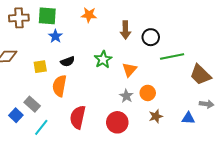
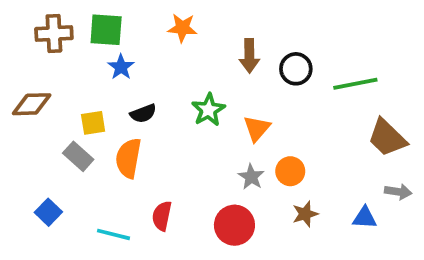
green line: (172, 56) -> (355, 84), moved
gray rectangle: (32, 104) -> (78, 156), moved
red semicircle: (78, 117) -> (162, 216), size x0.7
cyan line: (41, 127) -> (114, 234), moved, turned 66

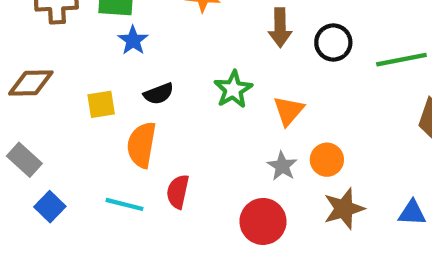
gray rectangle: (78, 156) -> (24, 160), moved
brown star: (305, 214) -> (344, 209), size x1.4
red semicircle: (162, 216) -> (178, 192), moved
cyan line: (114, 234) -> (125, 204), moved

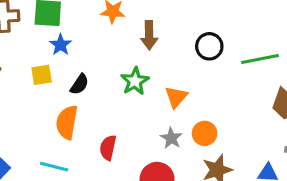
brown arrow: (280, 28) -> (149, 35), moved
black semicircle: (159, 94) -> (80, 84), turned -35
yellow square: (101, 104) -> (42, 75), moved
red semicircle: (178, 192) -> (108, 148), moved

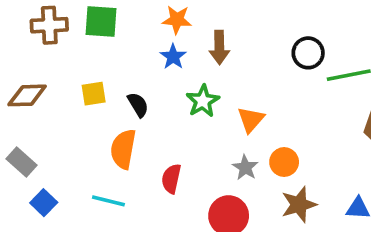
blue star: (61, 45) -> (173, 57), moved
black circle: (209, 46) -> (308, 53), moved
black semicircle: (80, 84) -> (138, 105), turned -65

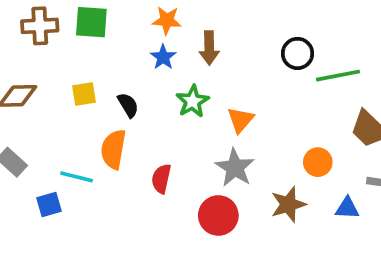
orange circle: (284, 162) -> (318, 162), moved
gray star: (245, 168) -> (235, 168), size x1.5
cyan line: (108, 201) -> (77, 177), moved
blue square: (44, 203) -> (49, 204), moved, turned 30

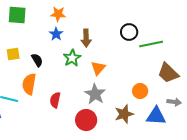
brown arrow: (209, 48) -> (86, 38), moved
blue triangle: (347, 208) -> (156, 116), size x1.5

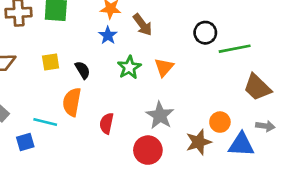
brown arrow: (86, 38) -> (143, 25), moved, turned -36
orange triangle: (98, 68) -> (164, 67), moved
orange circle: (140, 91) -> (220, 122), moved

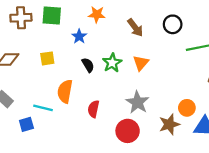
brown arrow: (143, 25) -> (135, 28), moved
black circle: (205, 33) -> (173, 24), moved
blue star: (108, 35) -> (79, 36), moved
black semicircle: (83, 70) -> (88, 65), moved

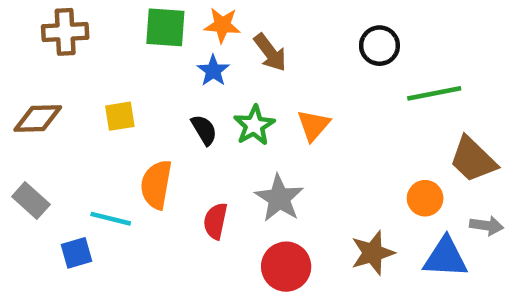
green square: (52, 16) -> (165, 27), moved
brown arrow: (135, 28) -> (270, 52), moved
blue star: (79, 36) -> (213, 71), moved
gray star: (137, 102) -> (279, 198), moved
orange circle: (187, 108) -> (425, 198), moved

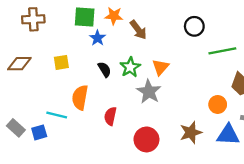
blue star: (213, 71) -> (97, 38), moved
gray star: (279, 198) -> (149, 92), moved
gray rectangle: (31, 201) -> (16, 128), moved

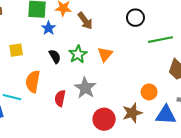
gray star: (149, 92) -> (85, 88), moved
orange circle: (218, 104) -> (149, 92), moved
red circle: (146, 139) -> (104, 119), moved

